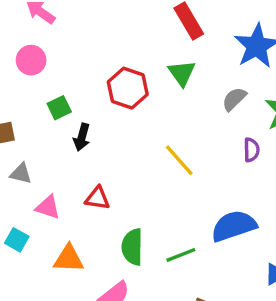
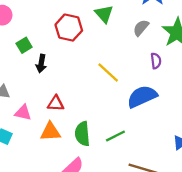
blue semicircle: (234, 226) -> (142, 97), moved
orange triangle: (69, 259) -> (50, 132), moved

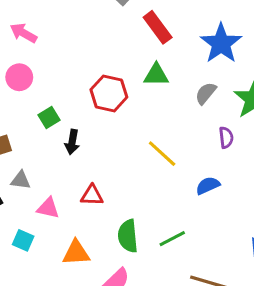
green triangle: (104, 14) -> (156, 75), turned -48
blue semicircle: (142, 97) -> (208, 186), size x0.6
orange triangle: (50, 132) -> (76, 253), moved

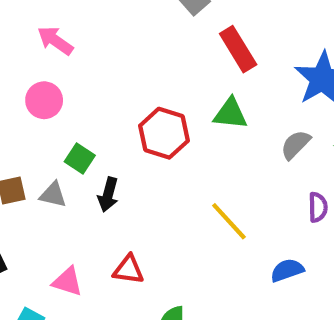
green square: (49, 117) -> (80, 159), turned -30
gray triangle: (21, 180) -> (53, 195), moved

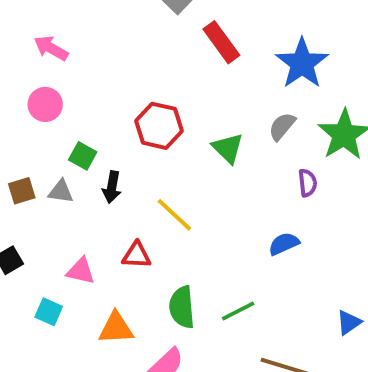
green triangle: (230, 114) -> (228, 148), moved, turned 44
yellow line: (229, 221) -> (174, 215), moved

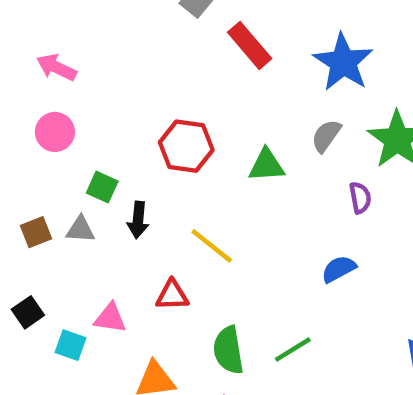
green triangle: (228, 148) -> (266, 165), turned -44
cyan square: (49, 312) -> (71, 345), moved

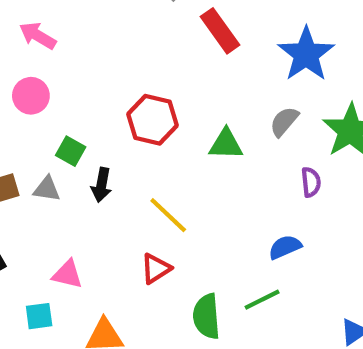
red triangle: (172, 295) -> (156, 269), moved, turned -36
cyan square: (71, 345) -> (39, 316), moved, turned -32
green line: (293, 349) -> (262, 300), moved
green semicircle: (228, 350) -> (206, 316), moved

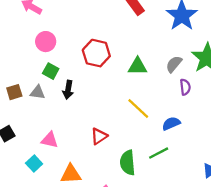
pink circle: (31, 96) -> (46, 42), moved
gray semicircle: (284, 122) -> (174, 64), moved
yellow line: (168, 215) -> (138, 108), moved
cyan square: (39, 316) -> (34, 163), turned -35

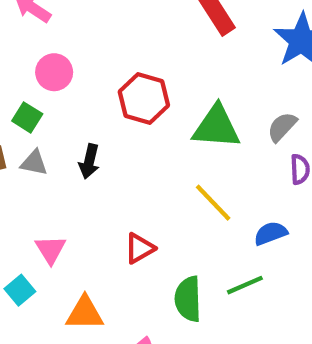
green triangle: (138, 66) -> (216, 127), size x1.4
green square: (51, 71) -> (27, 117), moved
pink triangle: (50, 140) -> (50, 250), turned 42

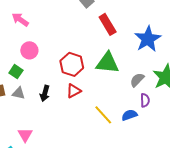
green triangle: (216, 127) -> (107, 63), moved
blue semicircle: (271, 233) -> (129, 115), moved
red triangle: (140, 248) -> (74, 91), moved

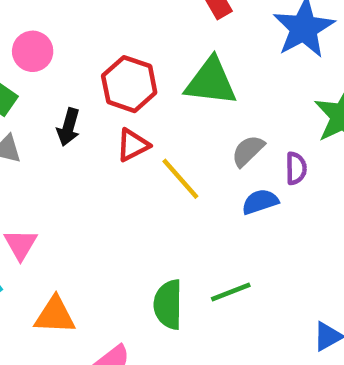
gray semicircle: (137, 80) -> (248, 151), moved
black arrow: (45, 93) -> (68, 127), moved
yellow line: (103, 115) -> (180, 179), moved

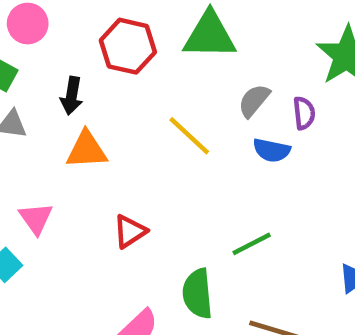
red triangle: (133, 145) -> (130, 231), moved
blue semicircle: (260, 202) -> (272, 150), turned -144
green semicircle: (168, 304) -> (198, 294), moved
orange triangle: (55, 315) -> (87, 150), moved

